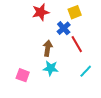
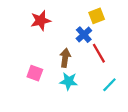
red star: (41, 12) -> (41, 21), moved
pink square: (23, 75) -> (35, 73), moved

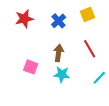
red star: (41, 21) -> (24, 19), moved
blue cross: (84, 35) -> (59, 21), moved

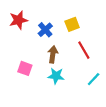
yellow square: (87, 14) -> (72, 24), moved
blue cross: (59, 21) -> (45, 30), moved

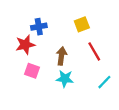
red star: (18, 20) -> (25, 45), moved
blue cross: (45, 30) -> (39, 27), moved, turned 32

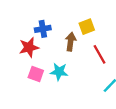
brown arrow: (61, 56) -> (71, 42), moved
cyan star: (65, 79) -> (59, 72), moved

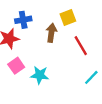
cyan star: (59, 72) -> (40, 75), moved
pink square: (36, 74) -> (16, 66), turned 35

